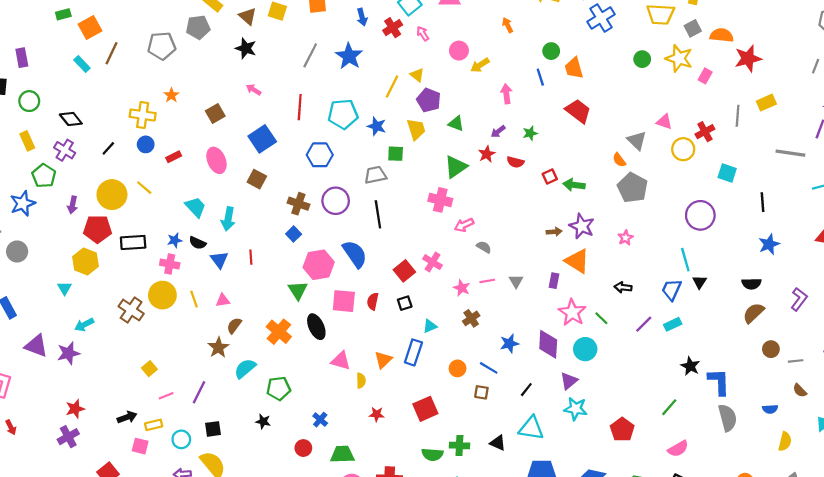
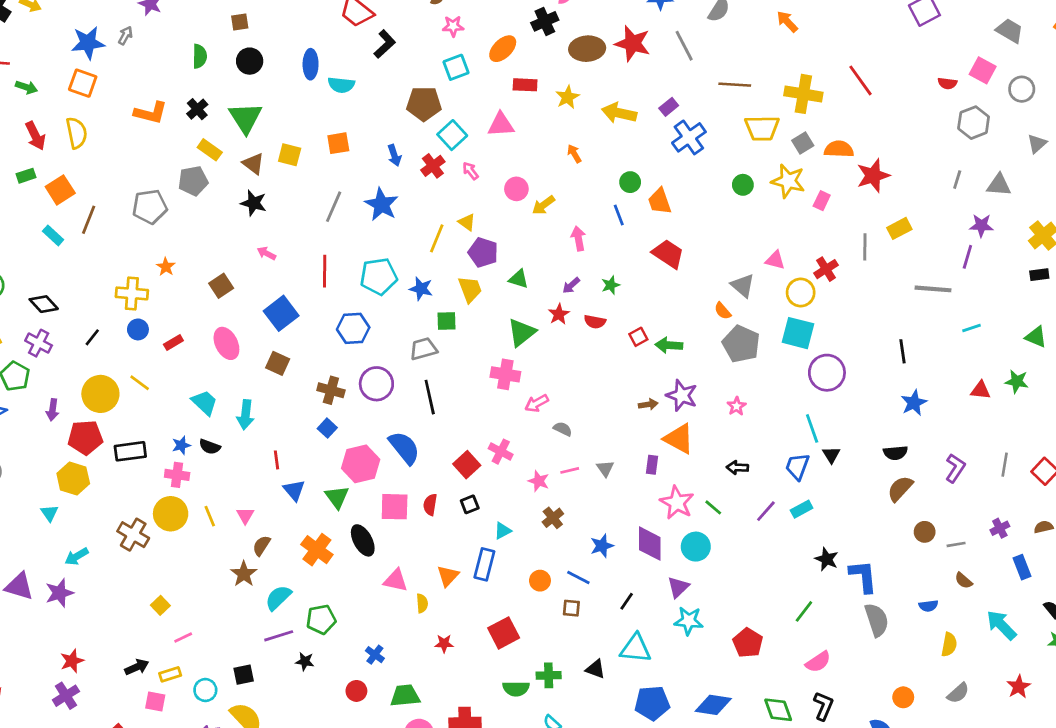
cyan square: (727, 173) -> (798, 333), moved, size x1.4
blue triangle: (219, 260) -> (294, 490), moved
pink triangle: (223, 300) -> (245, 515), turned -48
purple line: (199, 392) -> (279, 636), moved, turned 50

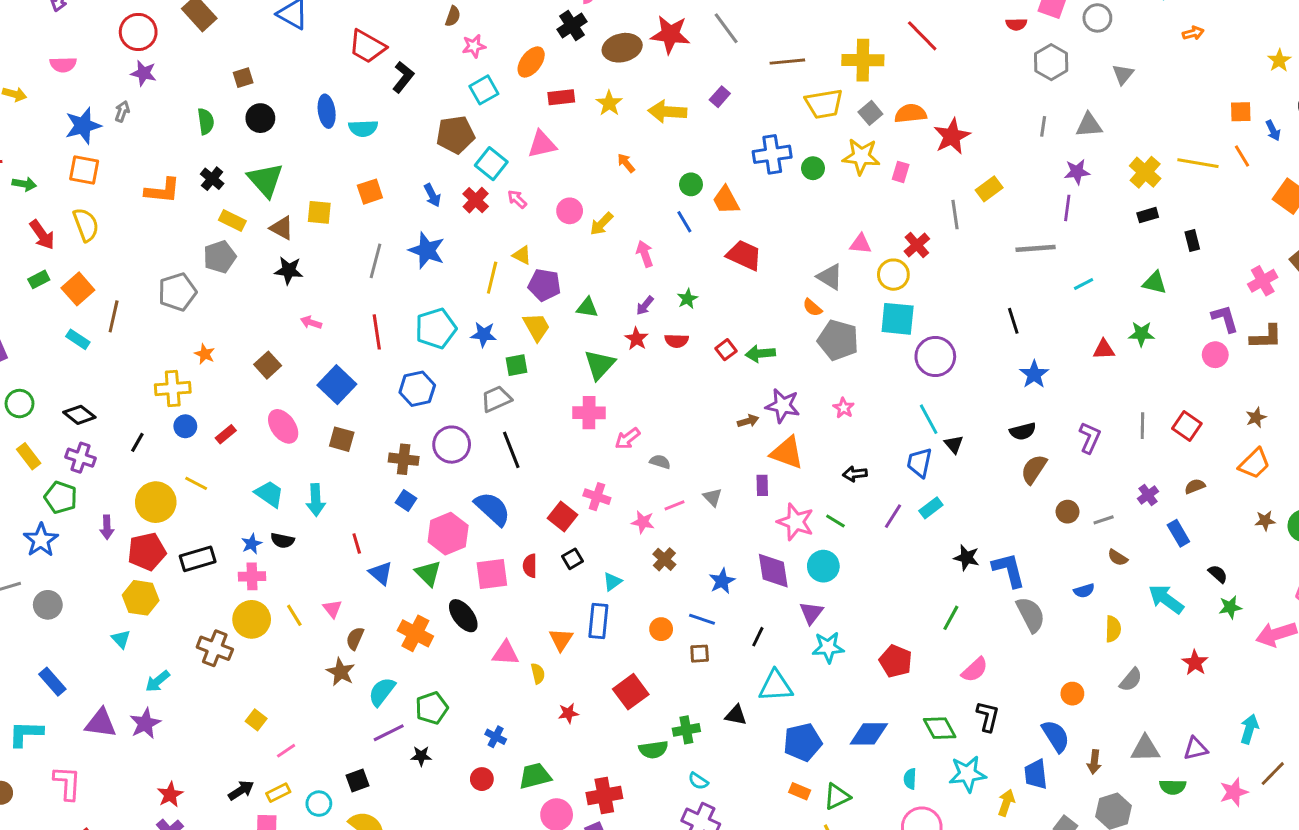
blue cross: (689, 137) -> (772, 154), moved, turned 36

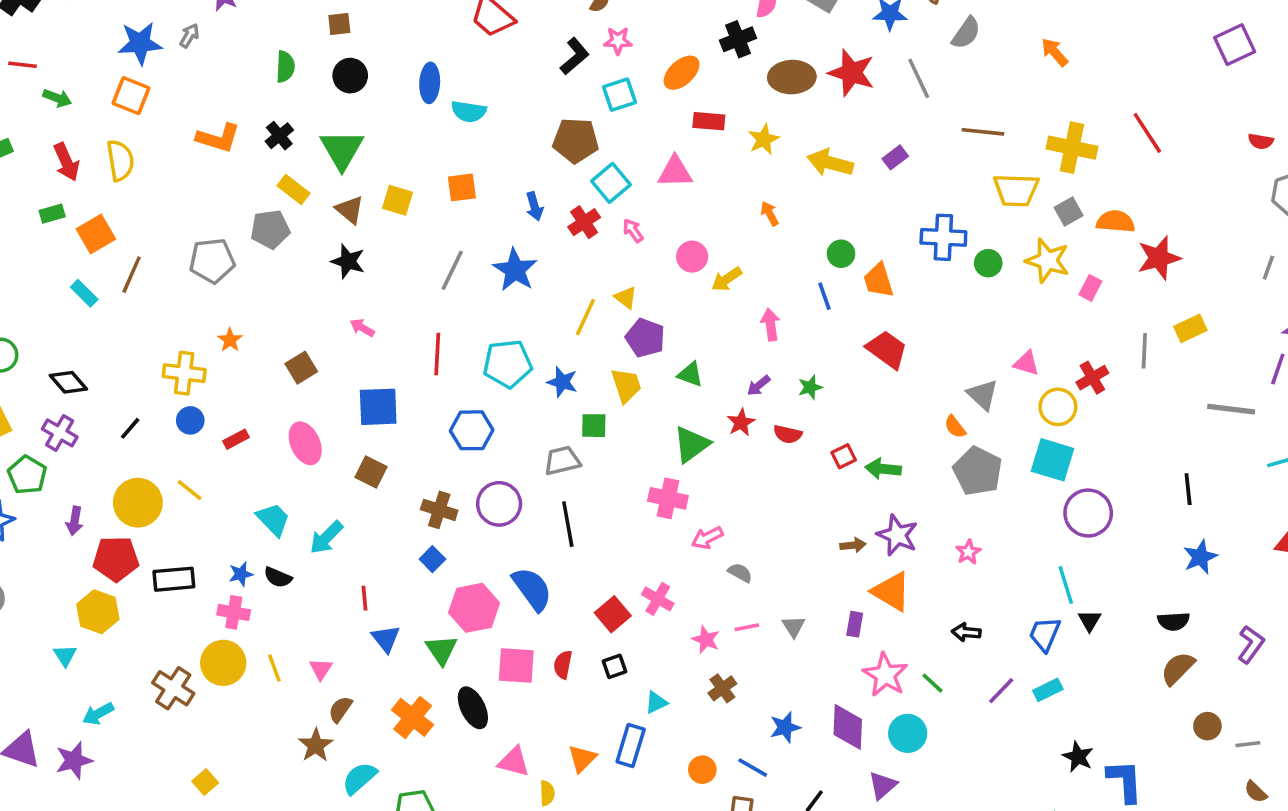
black L-shape: (403, 77) -> (575, 56), moved
blue square: (337, 385) -> (378, 407), turned 33
cyan arrow: (316, 500) -> (326, 537), turned 36

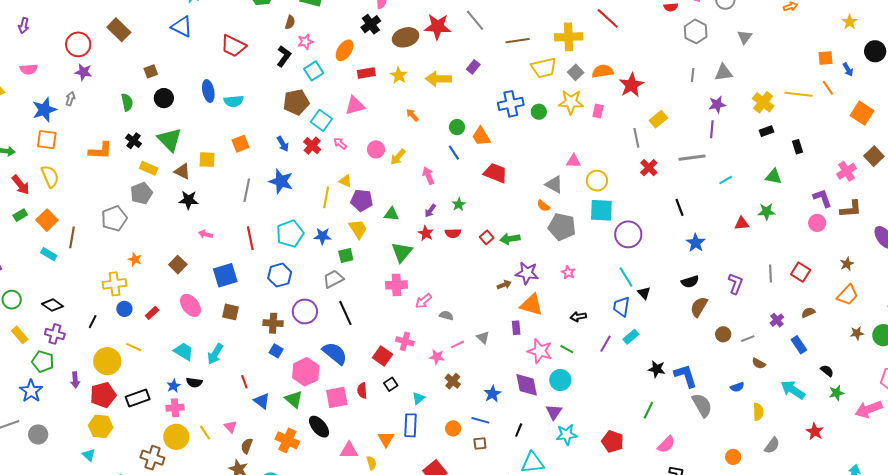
red cross: (1092, 378) -> (649, 168), moved

